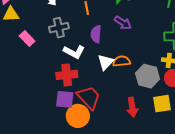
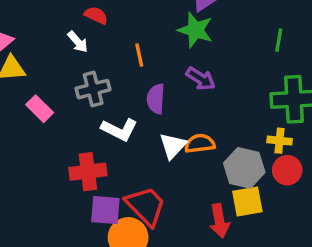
red cross: (67, 75) -> (88, 172), moved
yellow square: (162, 104) -> (247, 201), moved

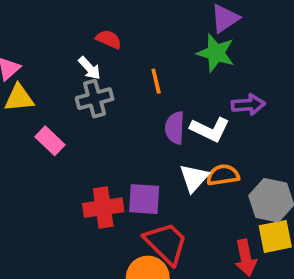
purple arrow: (201, 79) -> (248, 105), moved, turned -36
gray cross: (93, 89) -> (95, 99), moved
white L-shape: (119, 130) -> (210, 129), moved
purple square: (105, 210) -> (144, 199), moved

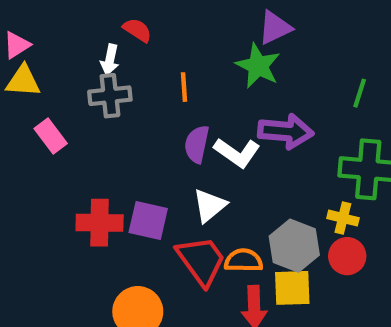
white arrow: (90, 68) -> (110, 60), turned 45
purple arrow: (248, 105) -> (286, 131), size x1.4
orange semicircle: (223, 175) -> (244, 261), moved
red trapezoid: (166, 243) -> (201, 261), moved

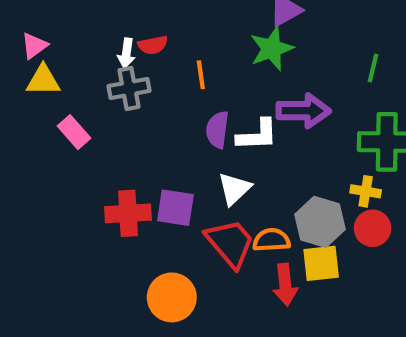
red semicircle: (137, 30) -> (153, 45), moved, turned 140
green star: (258, 66) -> (272, 49), turned 30
white L-shape: (237, 153) -> (257, 135), turned -33

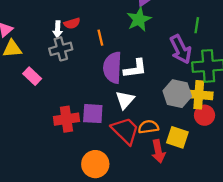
purple arrow: (303, 111) -> (181, 49), moved, turned 68
purple semicircle: (217, 130) -> (112, 68), size x1.5
yellow cross: (366, 191) -> (199, 95), size x1.6
gray hexagon: (320, 222) -> (177, 94), moved
yellow square: (321, 263) -> (177, 137), turned 30

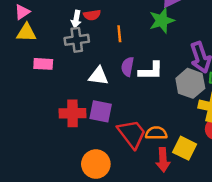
purple semicircle: (112, 68) -> (128, 67), size x0.6
pink rectangle: (32, 76) -> (43, 64), turned -48
gray hexagon: (177, 94) -> (190, 83), moved
white triangle: (125, 100) -> (98, 76), moved, turned 48

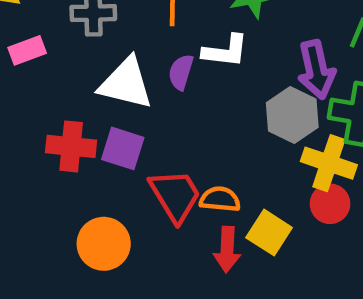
pink rectangle: (43, 64) -> (27, 50), turned -30
white L-shape: (151, 71) -> (225, 51), moved
white triangle: (98, 76) -> (126, 83), size x1.5

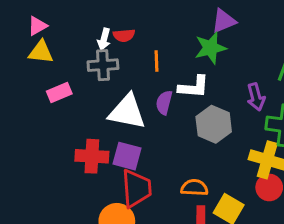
purple arrow: (316, 70) -> (256, 97), size x0.7
gray hexagon: (292, 115) -> (214, 124), moved
red trapezoid: (175, 196) -> (136, 188), moved, turned 30

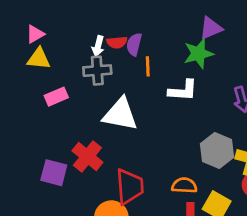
purple semicircle: (164, 103) -> (134, 44), moved
gray hexagon: (214, 124) -> (217, 151), moved
red cross: (92, 156) -> (87, 156), turned 36
purple square: (127, 156) -> (54, 173), moved

